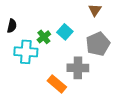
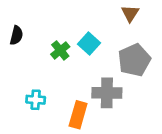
cyan cross: (26, 52) -> (36, 100), moved, size x0.6
orange rectangle: (57, 84) -> (78, 115), turned 66

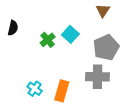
gray cross: (107, 93) -> (97, 77), moved
cyan cross: (36, 100) -> (35, 89), moved, turned 32

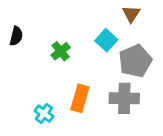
cyan square: (70, 34) -> (106, 40), moved
orange rectangle: (62, 91) -> (80, 98), moved

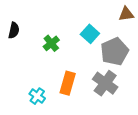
brown triangle: (131, 14) -> (126, 14), moved, turned 49
gray cross: (124, 98) -> (105, 83), turned 35

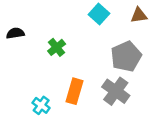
black semicircle: (14, 30) -> (15, 33), turned -112
cyan square: (90, 34) -> (99, 14), moved

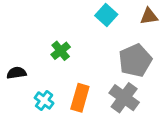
black semicircle: (15, 33) -> (16, 73), moved
cyan cross: (41, 105) -> (44, 100), moved

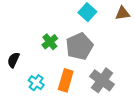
gray pentagon: (135, 60) -> (79, 46), moved
black semicircle: (16, 73) -> (13, 60), turned -56

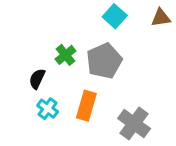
black semicircle: (13, 60) -> (37, 79), moved
gray cross: (102, 80) -> (134, 124), moved

